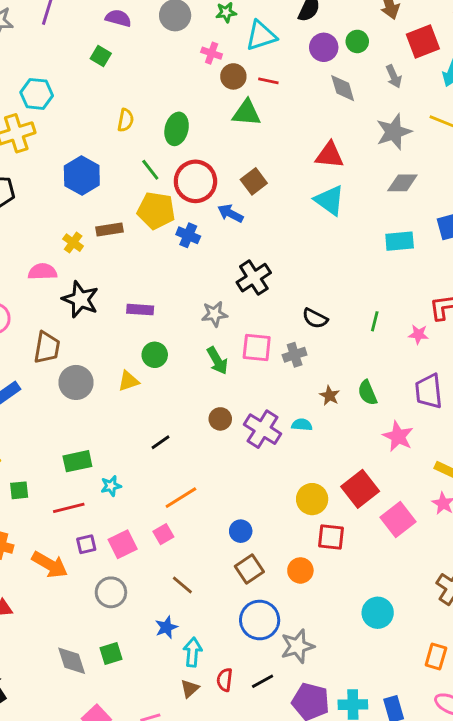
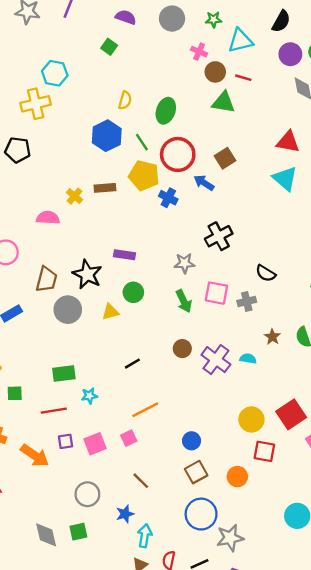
blue hexagon: (82, 176) -> (107, 136), moved
black star: (80, 299) -> (87, 274), moved
gray circle: (111, 592) -> (87, 494), moved

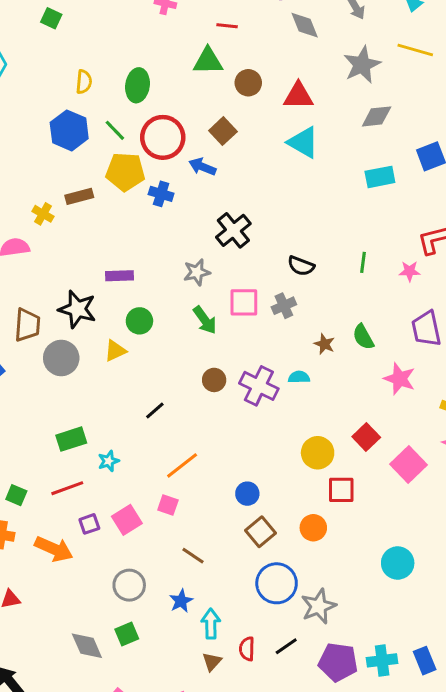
brown circle: (215, 72) -> (248, 83), moved
green square: (15, 393) -> (16, 495), moved, turned 35
red square: (291, 414) -> (366, 437), size x0.7
pink square: (129, 438) -> (168, 505), turned -35

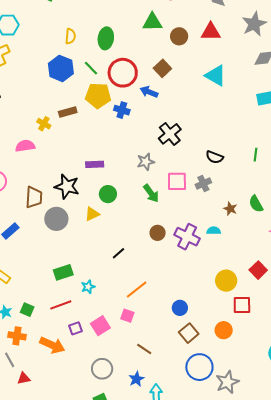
red triangle: (298, 96) -> (211, 32), moved

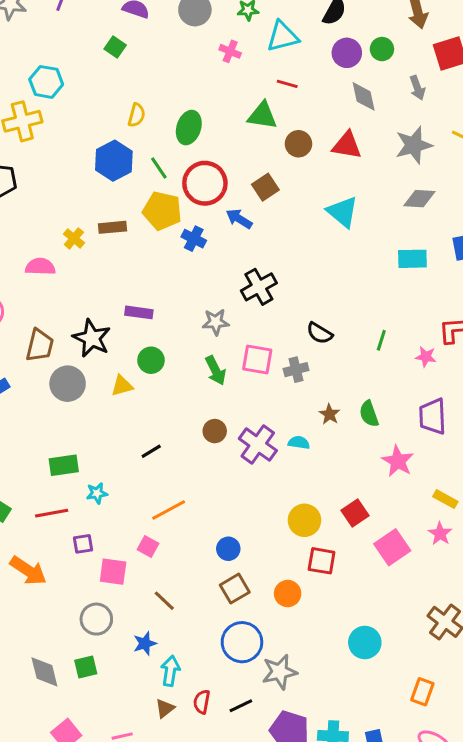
pink square: (100, 326) -> (113, 572), moved, turned 30
purple square: (76, 328) -> (83, 544), moved

